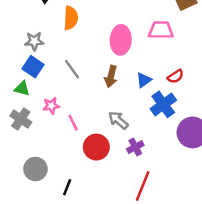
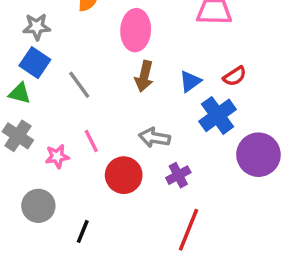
pink ellipse: (121, 40) -> (136, 30), moved
gray line: (72, 69) -> (79, 85), moved
pink star: (51, 106) -> (57, 156), moved
gray arrow: (118, 120) -> (154, 138), turned -30

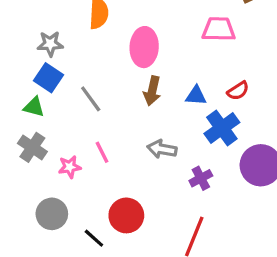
blue triangle: (190, 81) -> (196, 96), turned 40
red circle: (124, 175) -> (126, 215), moved
purple cross: (178, 175) -> (201, 178), moved
black line: (83, 231) -> (94, 238), turned -70

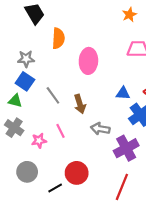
brown arrow: (152, 91) -> (80, 104), moved, turned -30
purple cross: (201, 178) -> (126, 148), size x1.6
black line: (94, 238) -> (55, 188), turned -72

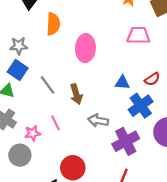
gray circle: (27, 172) -> (20, 155), moved

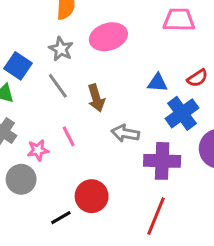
gray star: (19, 46) -> (61, 49), moved, turned 30
pink ellipse: (85, 48) -> (108, 37), turned 70
purple cross: (126, 141) -> (162, 161), turned 30

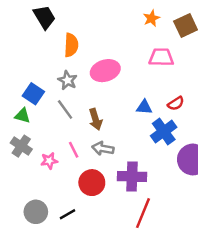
gray arrow: (125, 133) -> (103, 149), moved
purple cross: (162, 161) -> (132, 177), moved
gray circle: (21, 179) -> (36, 212), moved
red circle: (92, 196) -> (92, 183), moved

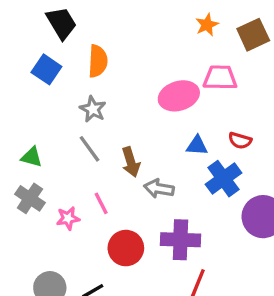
pink ellipse: (105, 71) -> (179, 96), moved
blue square: (33, 94) -> (46, 69), moved
red semicircle: (176, 103) -> (240, 141), turned 49
gray arrow: (103, 149) -> (159, 188), moved

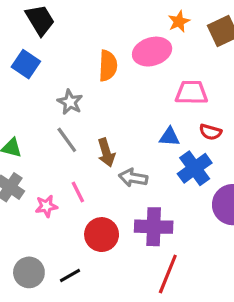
orange semicircle: (98, 61) -> (108, 66), moved
pink trapezoid: (220, 78) -> (191, 93), moved
pink ellipse: (179, 96) -> (152, 52), moved

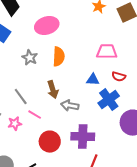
pink ellipse: (152, 52) -> (47, 26), moved
orange semicircle: (108, 66) -> (59, 57), moved
gray line: (67, 140) -> (21, 97), moved
pink line: (78, 192) -> (35, 115), turned -32

